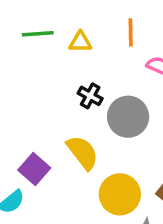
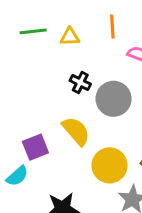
purple square: (34, 169) -> (35, 147), turned 30

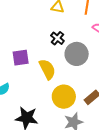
purple square: (35, 147) -> (21, 58), moved

